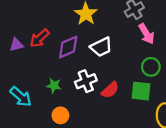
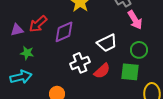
white trapezoid: (101, 47) -> (107, 43), moved
green star: (54, 86) -> (27, 53), moved
cyan arrow: (21, 97) -> (21, 77), turned -55

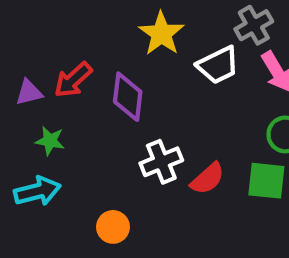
purple diamond: (64, 32) -> (128, 97), turned -60
white trapezoid: (107, 43) -> (218, 65), moved

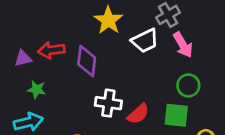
red arrow: (73, 80) -> (51, 50), turned 35
white cross: (161, 162) -> (108, 103), turned 30

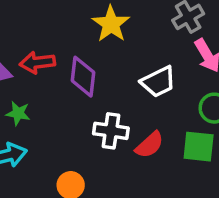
white trapezoid: (145, 41) -> (158, 82), moved

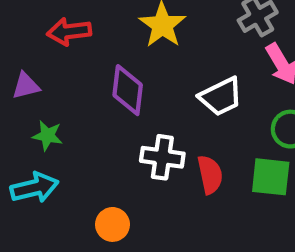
red arrow: (37, 62) -> (69, 32), moved
red semicircle: (150, 145) -> (210, 175), turned -60

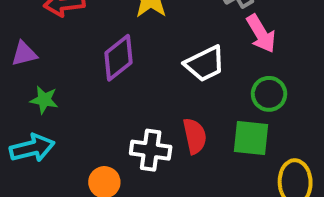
purple diamond: (128, 90) -> (118, 58), turned 45
white cross: (162, 157) -> (151, 150), moved

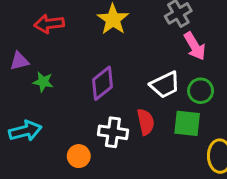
purple diamond: (118, 58) -> (103, 83), moved
white trapezoid: (205, 64) -> (165, 85), moved
green star: (44, 100) -> (43, 82), moved

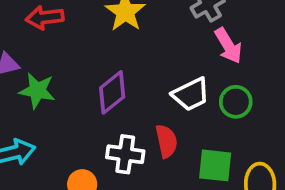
green star: (43, 82) -> (37, 91), size x1.4
green square: (187, 123) -> (215, 165), moved

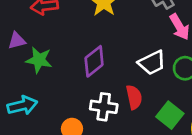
green square: (215, 165) -> (170, 115), turned 32

